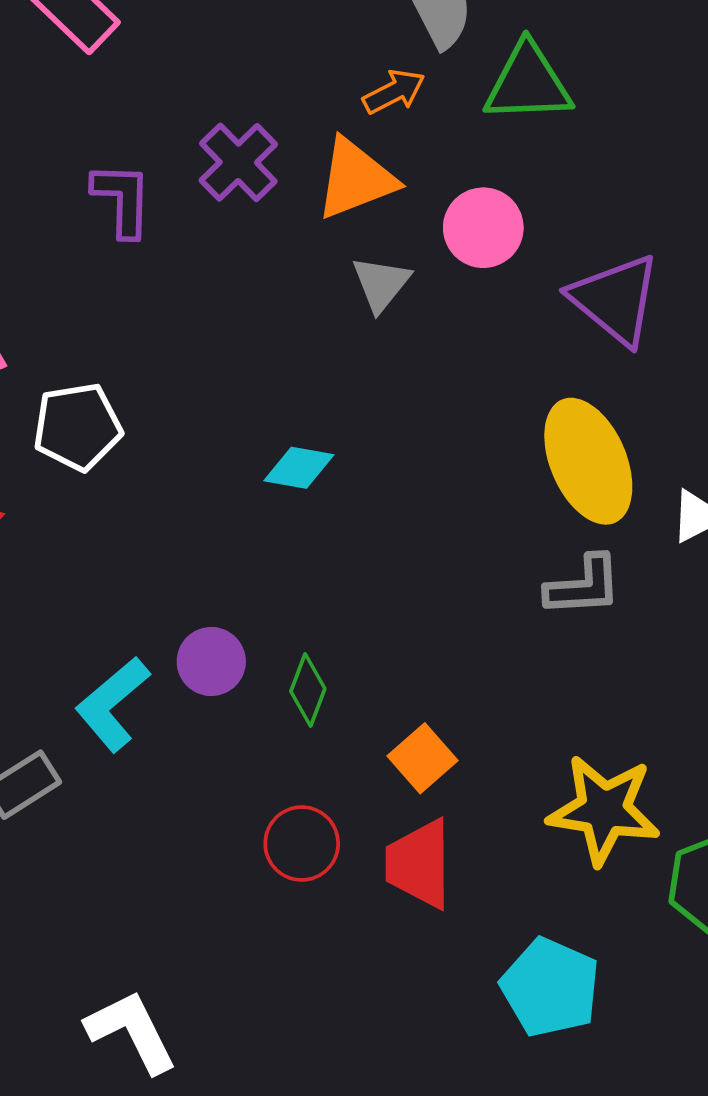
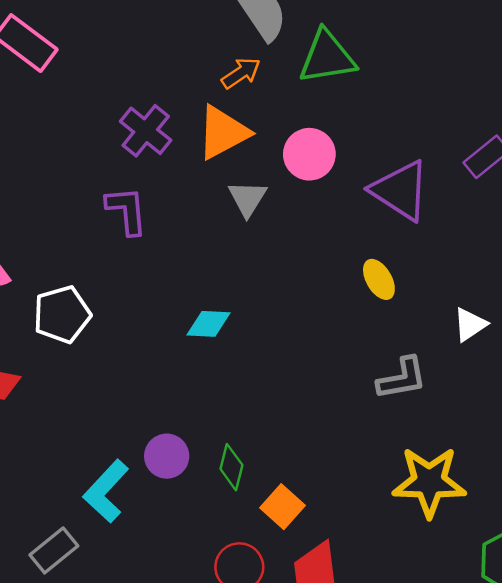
purple L-shape: (122, 199) -> (127, 211), moved
yellow ellipse: (588, 461) -> (379, 279), moved, size x0.5
orange square: (422, 758) -> (282, 507), moved
yellow star: (604, 810) -> (429, 482), moved

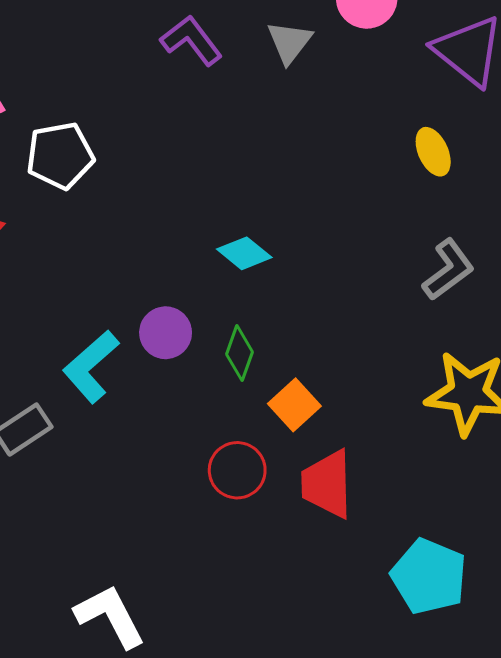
purple L-shape: (127, 211) -> (191, 40), moved, turned -38
cyan diamond: (208, 324) -> (244, 253), moved, turned 30
gray L-shape: (402, 378) -> (448, 270), turned -32

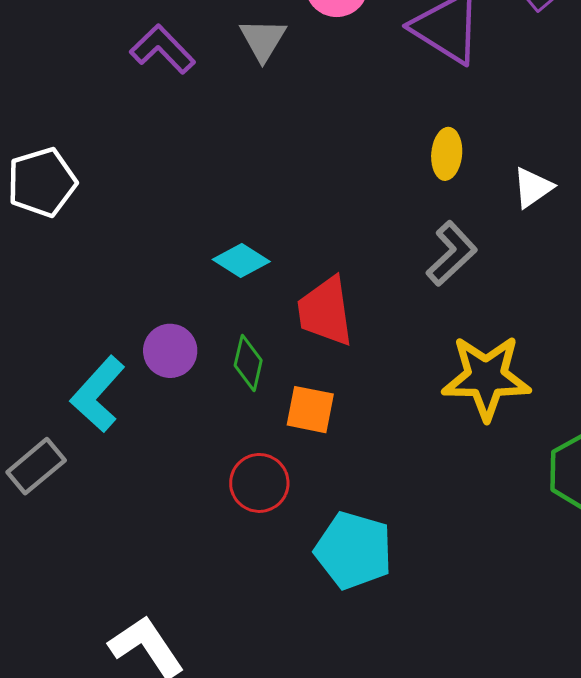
yellow ellipse: (433, 152) -> (447, 154), moved, turned 36
orange square: (294, 405) -> (310, 410), turned -30
red trapezoid: (327, 484) -> (325, 311), moved
cyan pentagon: (429, 576) -> (354, 550), moved

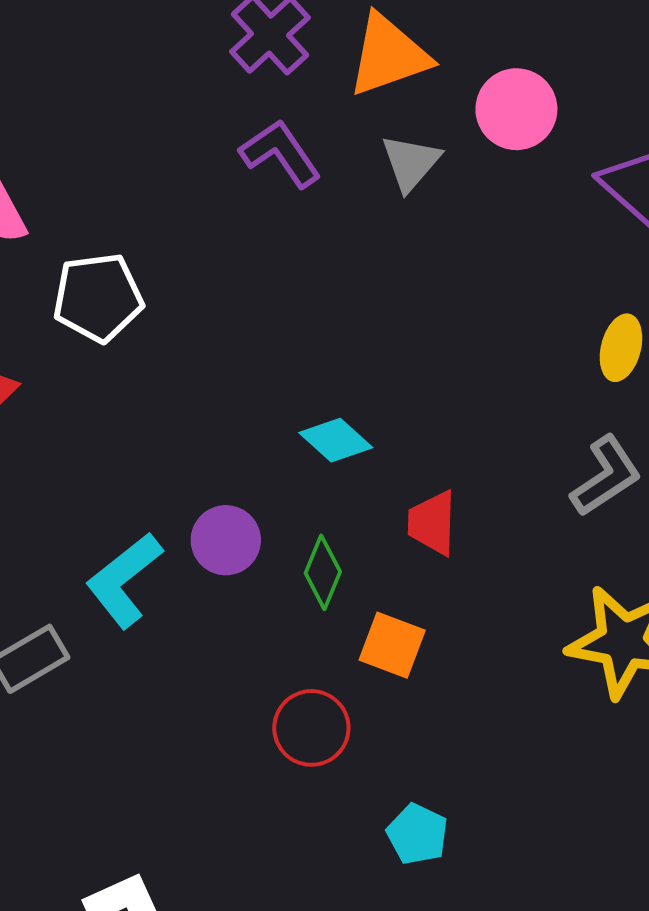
red trapezoid: (325, 311) -> (432, 523), size x0.7
cyan pentagon: (354, 550) -> (417, 834), size x0.6

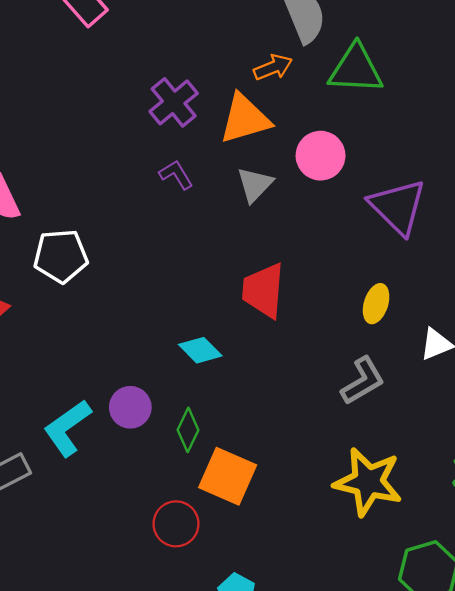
purple L-shape: (280, 153) -> (176, 175), size x0.7
red trapezoid: (432, 523) -> (263, 290), moved, size x1.4
orange square: (392, 645) -> (228, 476), size x1.4

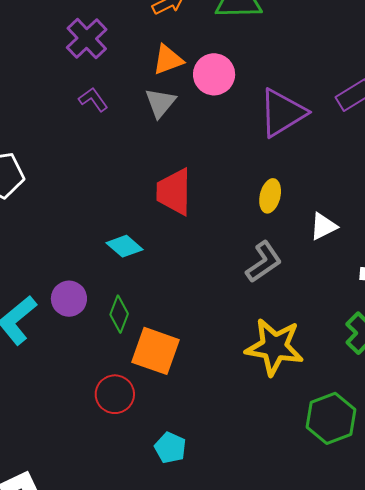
orange triangle: (245, 119) -> (168, 60), moved, size x0.7
purple triangle: (398, 207) -> (282, 113), turned 48

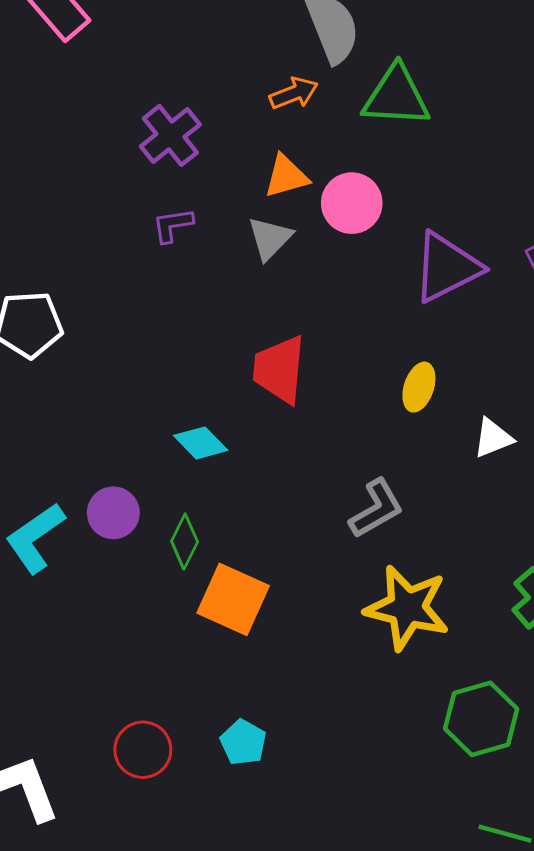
purple L-shape: (93, 99) -> (173, 225), turned -68
gray L-shape: (264, 262) -> (376, 509), moved
red circle: (115, 394) -> (143, 750), moved

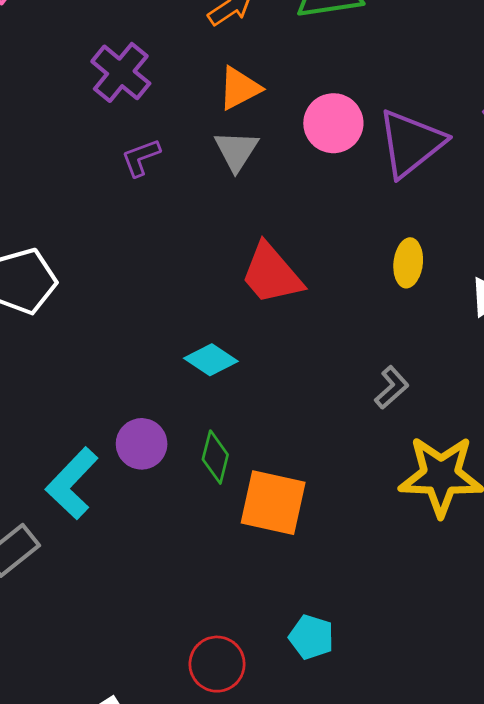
pink circle: (352, 203) -> (333, 123), moved
red trapezoid: (279, 369) -> (271, 274), turned -34
gray L-shape: (376, 509) -> (392, 387), size x0.7

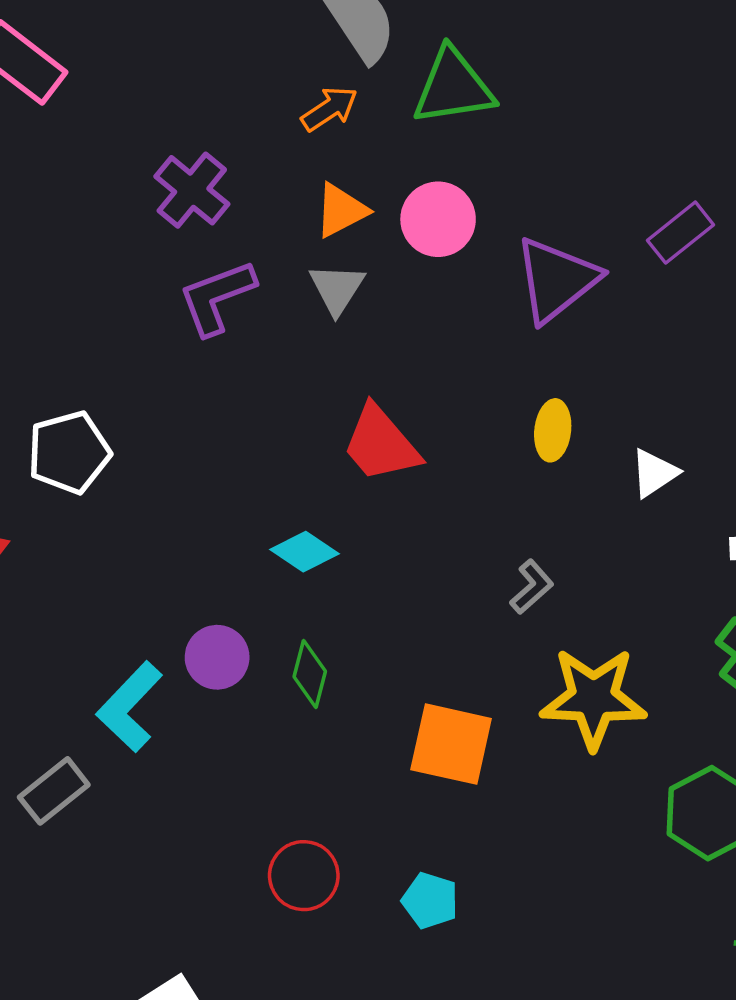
pink circle: (333, 123) -> (438, 219), moved
purple L-shape: (141, 158) -> (217, 297), size x1.6
orange square: (273, 503) -> (451, 744), moved
red circle: (217, 664) -> (304, 876), moved

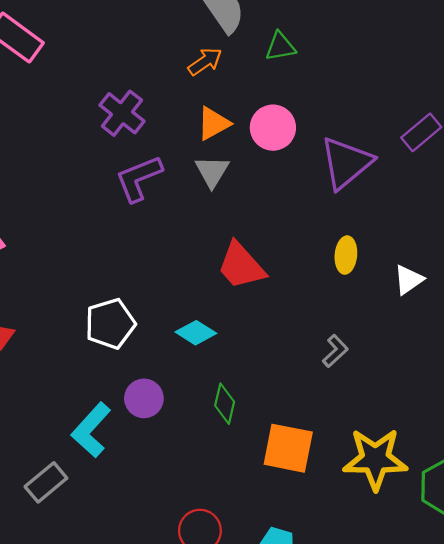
green triangle: (453, 87) -> (280, 47), size x0.6
white pentagon: (69, 452) -> (110, 324), moved
green diamond: (310, 674) -> (225, 404), moved
yellow star: (593, 698) -> (375, 459), moved

